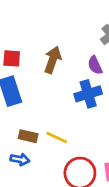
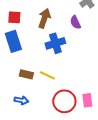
blue cross: (88, 94) -> (55, 43), moved
blue arrow: (20, 159) -> (21, 100), moved

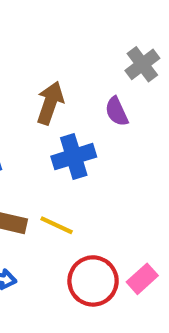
pink rectangle: (87, 100) -> (142, 279), turned 56

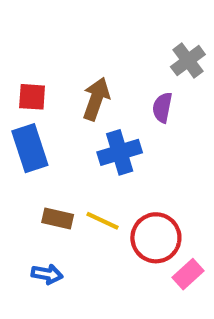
purple semicircle: (117, 112) -> (162, 108), turned 36
red circle: (93, 281) -> (156, 238), moved

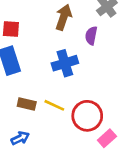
brown arrow: (96, 99) -> (64, 17), moved
blue arrow: (47, 274) -> (20, 138), turned -36

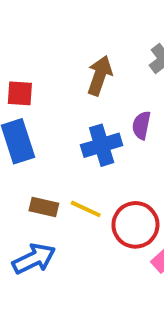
purple semicircle: (91, 36) -> (141, 125), moved
blue arrow: (20, 138) -> (34, 259), size x1.5

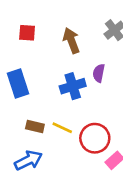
brown arrow: (100, 76) -> (71, 41), turned -40
red square: (20, 93) -> (27, 33), moved

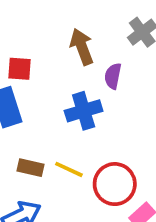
red square: (27, 33) -> (20, 69), moved
purple semicircle: (99, 73) -> (113, 76), moved

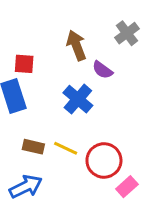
purple semicircle: (113, 76) -> (102, 70), turned -65
blue cross: (84, 111) -> (78, 99), turned -32

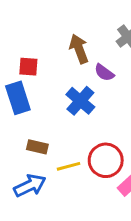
yellow line: (66, 148) -> (69, 166), moved, turned -40

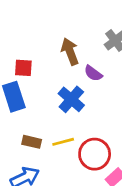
yellow line: (69, 166) -> (63, 142), moved

